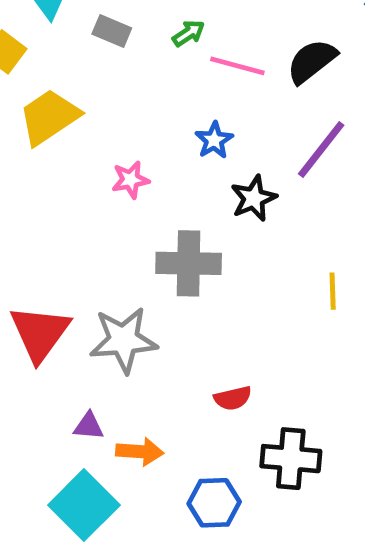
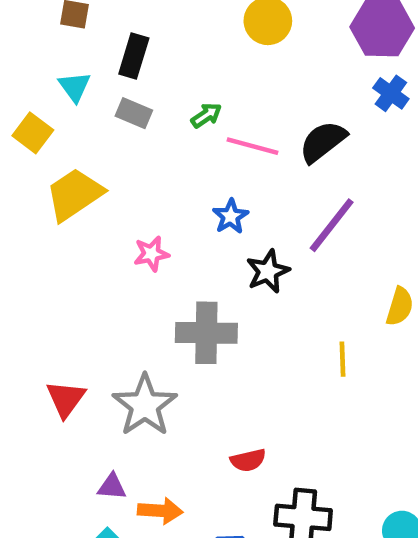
red triangle: (40, 333) -> (66, 399), size x0.7
gray star: (123, 340) -> (145, 405), turned -30

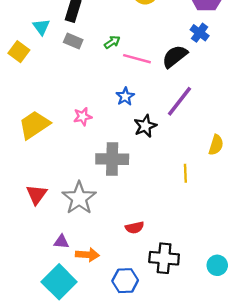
blue cross: (391, 93) -> (200, 33), moved
yellow trapezoid: (75, 194) -> (34, 125), moved

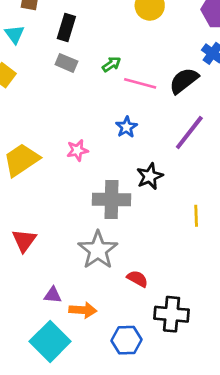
cyan triangle: (41, 27) -> (15, 34), moved
black star: (145, 126) -> (150, 176), moved
gray star: (79, 198) -> (98, 250), moved
red semicircle: (135, 228) -> (137, 279), turned -138

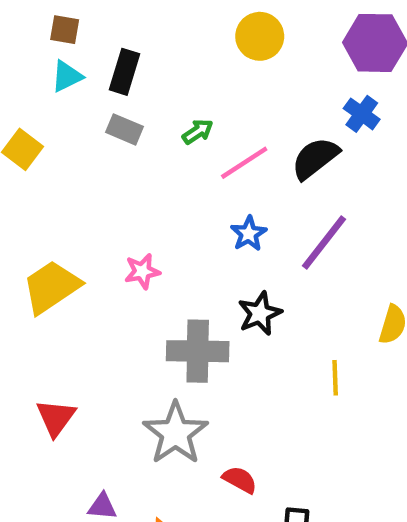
cyan triangle: (15, 34) -> (67, 76), moved, turned 40
pink line: (140, 83) -> (244, 163), turned -48
blue star: (126, 127) -> (249, 234), moved

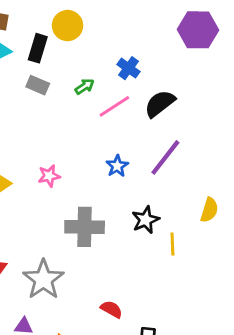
yellow circle: (260, 36) -> (68, 26), moved
blue cross: (362, 114) -> (129, 68), moved
blue star: (249, 234) -> (117, 166), moved
black star: (260, 313) -> (146, 220), moved
gray star: (175, 433) -> (43, 279), moved

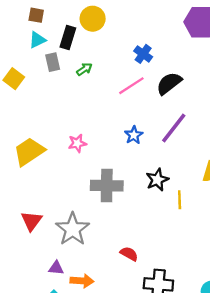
gray rectangle: (38, 85) -> (53, 62), moved, turned 54
green arrow: (85, 87) -> (84, 69), moved

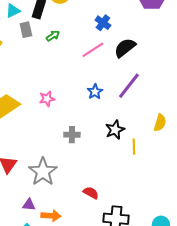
gray cross: (107, 186) -> (72, 135), size x0.6

